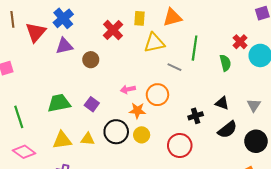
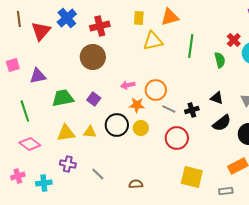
red cross: (113, 30) -> (100, 26), moved, turned 30
purple triangle: (64, 46) -> (38, 76), moved
brown circle: (91, 60) -> (93, 57), size x1.6
gray line: (174, 67) -> (169, 109), moved

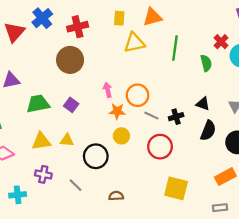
pink arrow: (128, 85) -> (108, 90), turned 88
black semicircle: (222, 123) -> (208, 131), turned -30
black circle: (117, 125) -> (96, 156), moved
gray rectangle: (226, 191) -> (220, 208), moved

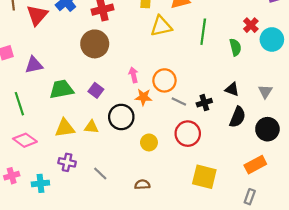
yellow circle: (121, 136) -> (149, 142), moved
black circle: (96, 156) -> (121, 117), moved
gray rectangle: (220, 208) -> (250, 197), turned -64

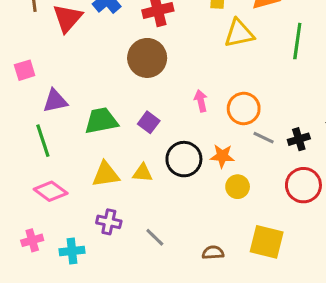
purple triangle: (34, 65) -> (55, 101), moved
orange star: (143, 97) -> (222, 156), moved
red circle: (188, 134) -> (303, 185), moved
yellow circle: (149, 142) -> (238, 187), moved
yellow square: (204, 177) -> (267, 242), moved

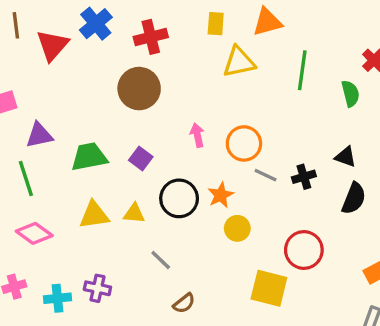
orange star: (222, 156) -> (221, 195), turned -30
red circle: (303, 185) -> (304, 250), moved
purple cross: (109, 222) -> (97, 288), moved
gray line: (155, 237) -> (161, 260), moved
brown semicircle: (213, 253) -> (184, 303), moved, turned 145

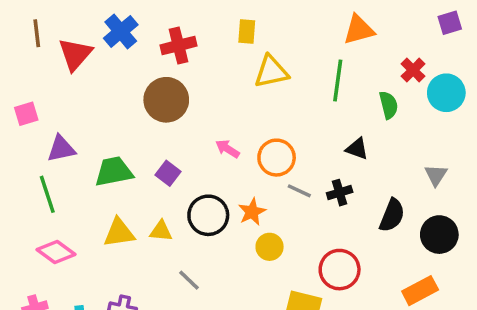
orange triangle: (267, 22) -> (359, 30), moved
pink arrow: (197, 135) -> (228, 149), turned -45
black triangle: (345, 157) -> (357, 149), moved

